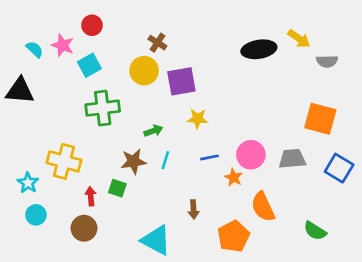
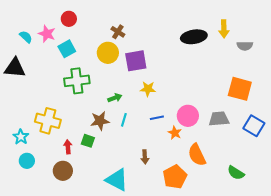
yellow arrow: (299, 39) -> (224, 29), turned 54

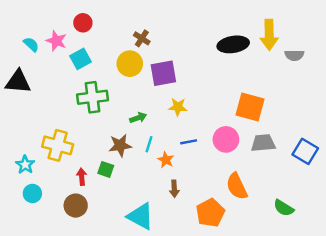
yellow arrow: (224, 29) -> (269, 35), size x1.4
orange square: (240, 89) -> (250, 107), moved
orange star: (175, 133) -> (166, 160), moved

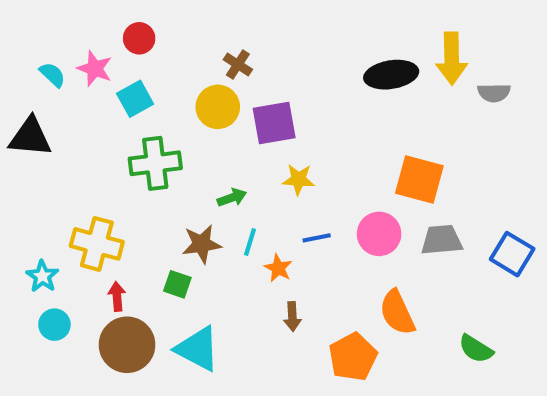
red arrow: (82, 177) -> (117, 296), moved
brown circle: (76, 206) -> (127, 345), size x1.4
cyan triangle: (141, 216) -> (198, 349), moved

